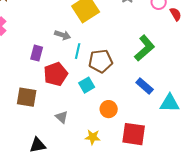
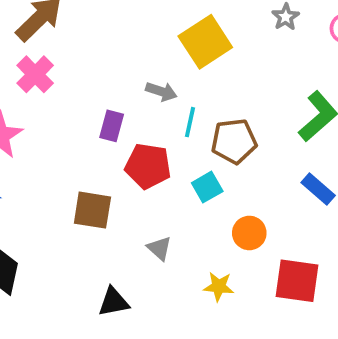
red pentagon: (56, 74) -> (148, 166), turned 30

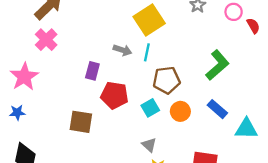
cyan line: (190, 122) -> (147, 52), moved
orange circle: (249, 233) -> (180, 111), moved
gray triangle: (159, 248) -> (149, 145), moved

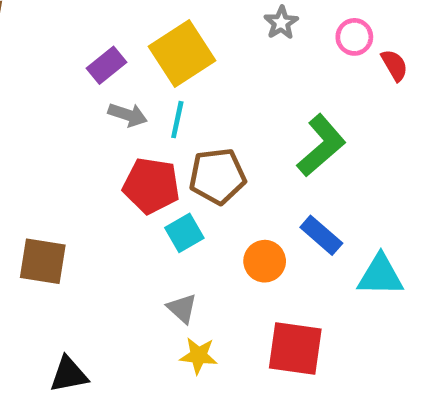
purple rectangle: (92, 71) -> (106, 65), moved, turned 36
red pentagon: (114, 95) -> (151, 186), moved
orange circle: (180, 111) -> (265, 261), moved

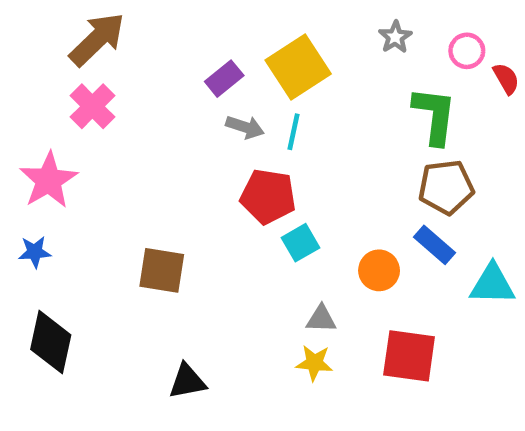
green L-shape: (321, 145) -> (434, 116), moved, turned -42
brown pentagon: (217, 176) -> (446, 187), moved
gray triangle: (182, 308) -> (321, 319), moved, turned -40

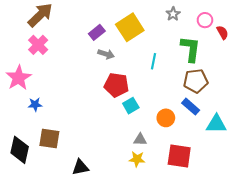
cyan line: (294, 132) -> (153, 61), moved
blue star: (35, 252) -> (35, 105), moved
brown square: (162, 270) -> (49, 138), moved

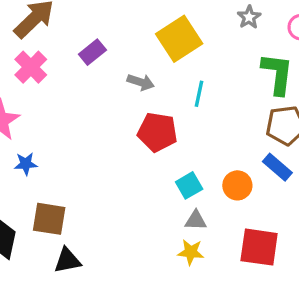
purple rectangle: (97, 32) -> (92, 52), moved
cyan line: (153, 61) -> (199, 94), moved
cyan square: (131, 106) -> (189, 185), moved
black triangle: (80, 167) -> (67, 260), moved

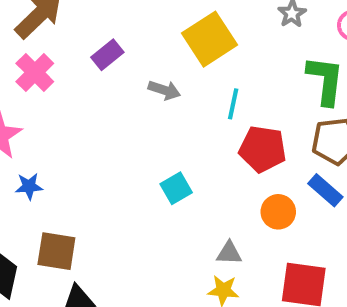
red pentagon: (157, 132) -> (263, 149), moved
cyan square: (189, 185) -> (176, 188), moved

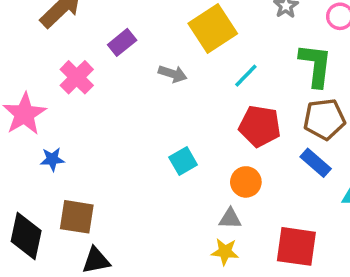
pink cross: (35, 72) -> (77, 77), moved
cyan line: (233, 104) -> (246, 76), moved, turned 32
orange circle: (278, 212) -> (246, 182), moved

